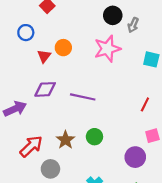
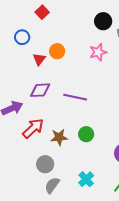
pink star: (107, 49) -> (98, 52), size x0.7
brown star: (65, 140) -> (59, 137), turned 30
red arrow: (31, 146) -> (33, 128), moved

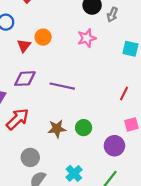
green circle: (86, 134) -> (84, 128), moved
brown star: (59, 137) -> (57, 129), moved

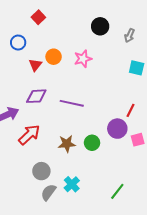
gray arrow: (112, 15) -> (129, 35), moved
pink star: (87, 38) -> (83, 59), moved
purple circle: (114, 146) -> (117, 129), moved
cyan cross: (74, 173) -> (72, 184), moved

